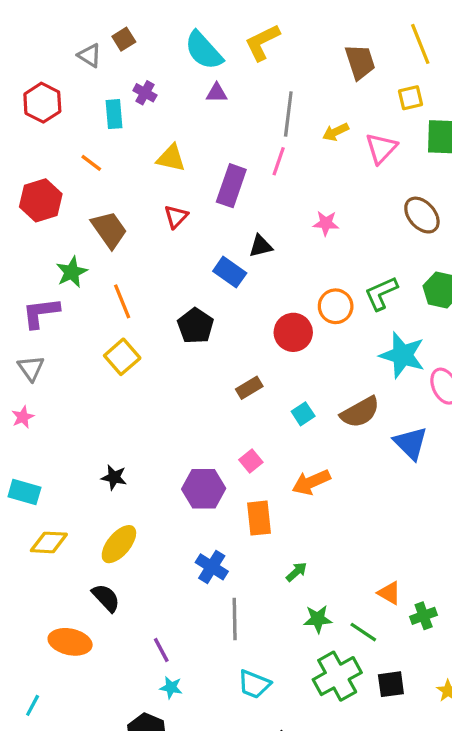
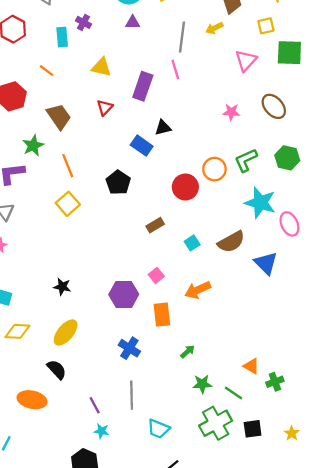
yellow arrow: (336, 132) -> (214, 28), moved
pink line: (279, 161) -> (175, 69), turned -36
pink star: (326, 223) -> (231, 112), moved
gray line: (235, 619) -> (132, 395), moved

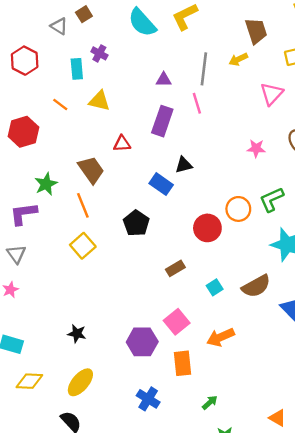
purple triangle: (133, 22) -> (164, 80), moved
yellow triangle: (101, 67) -> (99, 101), moved
red triangle: (105, 108) -> (122, 144), turned 42
brown trapezoid: (59, 116) -> (91, 170), moved
pink square: (156, 275) -> (177, 322), size x1.5

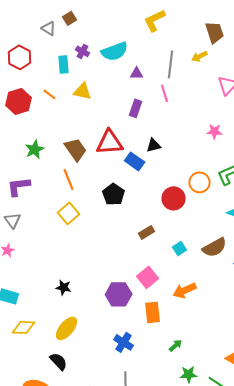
cyan semicircle: (142, 23) -> (115, 51), moved, turned -68
purple rectangle: (162, 121) -> (136, 108), size x0.7
red hexagon: (23, 132) -> (19, 101), moved
red triangle: (122, 144) -> (110, 142), moved, size x1.8
green star: (46, 184) -> (35, 149), moved

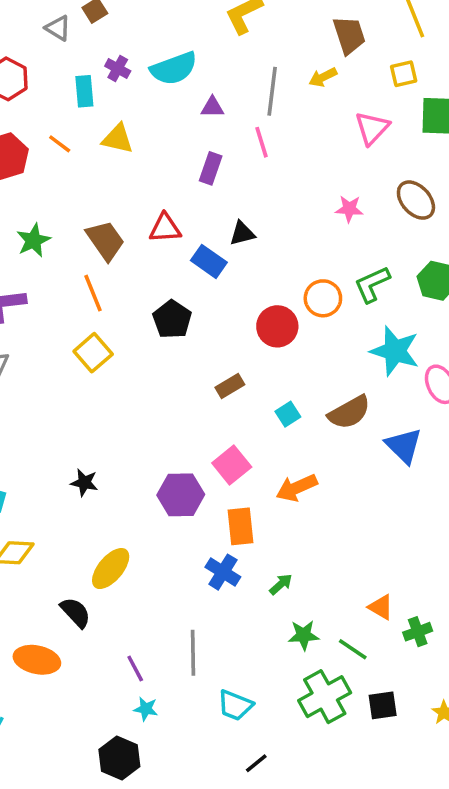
red triangle: (110, 142) -> (165, 228), size x0.7
yellow ellipse: (67, 328) -> (111, 569), moved
blue cross: (124, 342) -> (223, 572), moved

